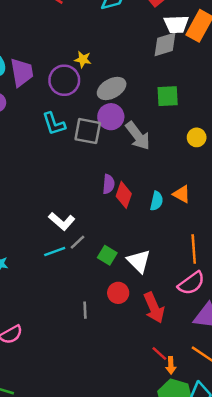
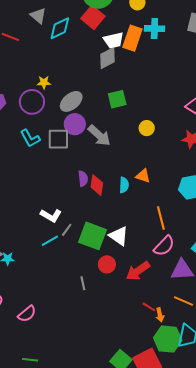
green square: (107, 255) -> (93, 236), size x1.8
red arrow: (154, 308) -> (138, 271), turned 90

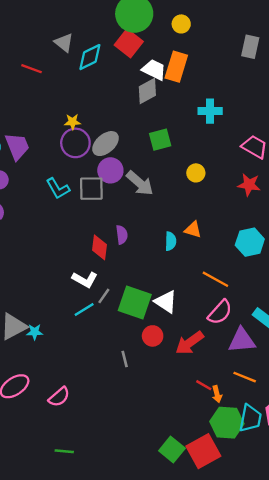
cyan cross: (154, 29) -> (210, 111), moved
white trapezoid: (114, 40) -> (154, 70), turned -140
purple circle: (32, 102) -> (75, 143), moved
red diamond: (97, 185) -> (100, 247), moved
orange line: (161, 218) -> (215, 279), turned -45

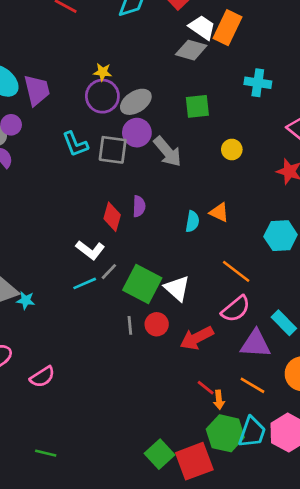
gray diamond: (147, 91) -> (191, 50), turned 36
gray line: (125, 359) -> (130, 325), moved
green line: (64, 451) -> (46, 453), moved

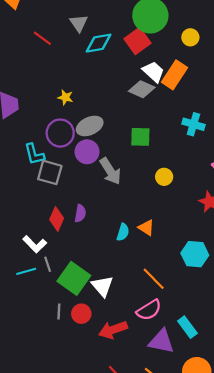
purple circle: (102, 96) -> (60, 133), moved
gray square: (113, 150) -> (50, 172), moved
gray line: (109, 272) -> (48, 264), turned -70

